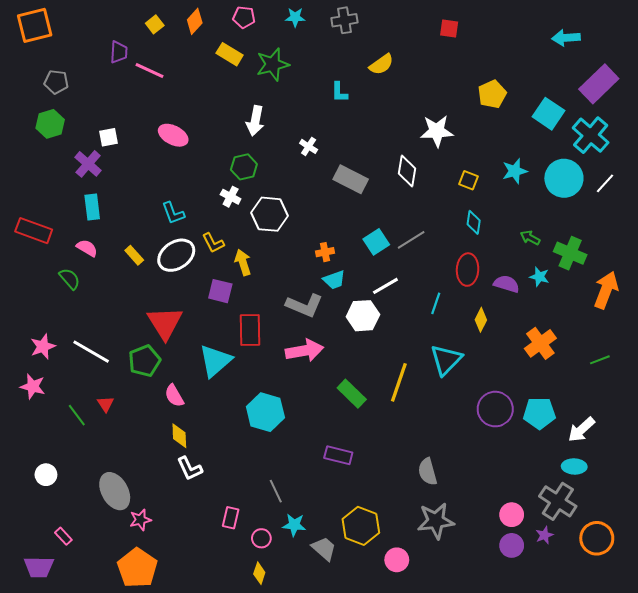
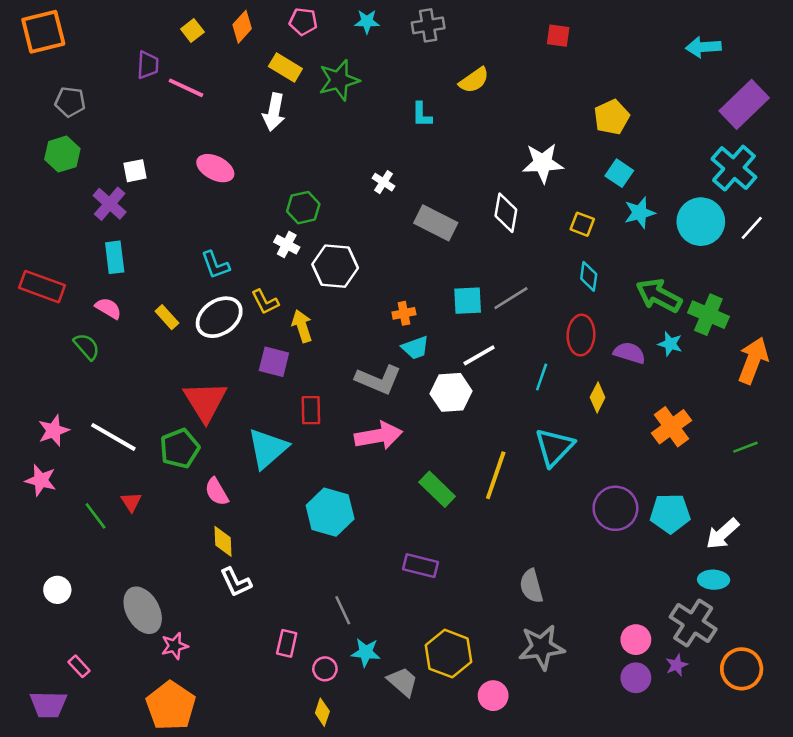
cyan square: (549, 114) -> (619, 173), moved, size x0.7
white arrow: (255, 121) -> (274, 112), moved
green arrow: (530, 238) -> (659, 296), size x1.8
cyan square: (376, 242) -> (468, 301), turned 30
red rectangle: (250, 330) -> (311, 410), size x0.7

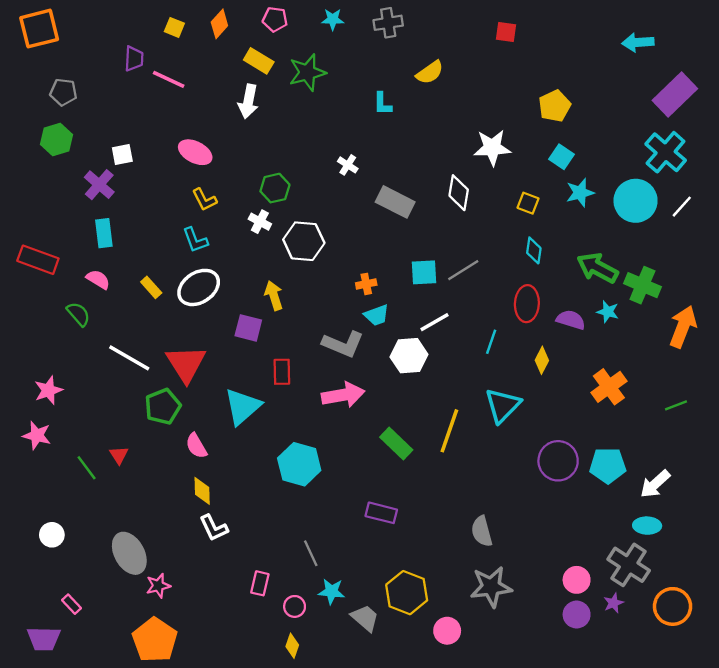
yellow square: (192, 30) -> (174, 27), turned -30
yellow L-shape: (265, 302) -> (204, 200), moved
white line: (113, 437) -> (129, 358), moved

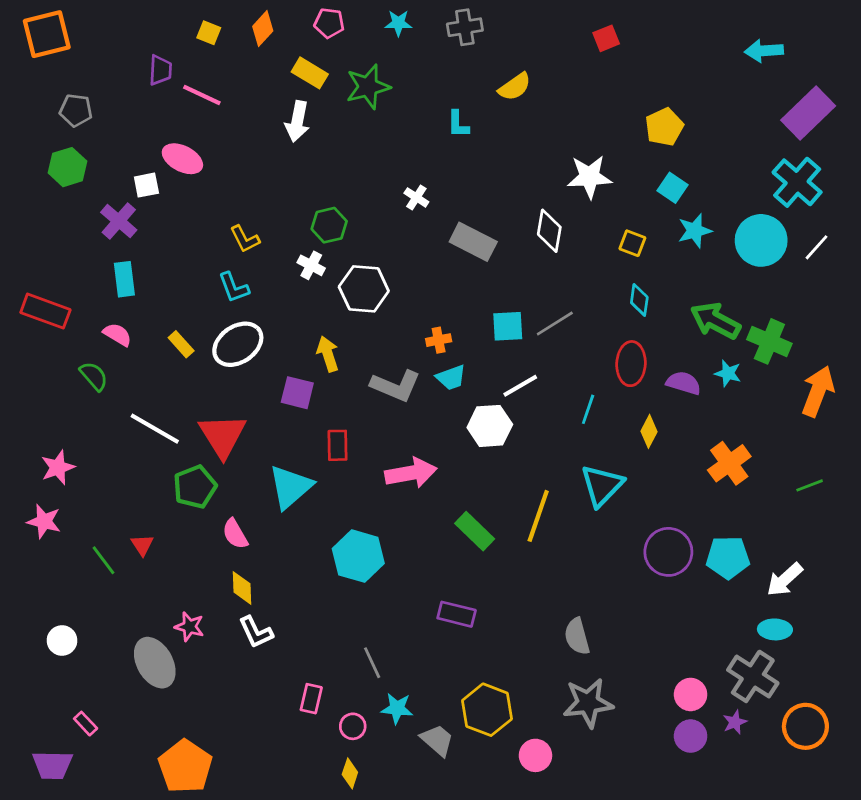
red square: (506, 32) -> (606, 38), turned -30
pink ellipse: (195, 152) -> (182, 159), moved
gray L-shape: (343, 344) -> (396, 386), moved
pink star: (158, 586) -> (189, 627), moved, turned 30

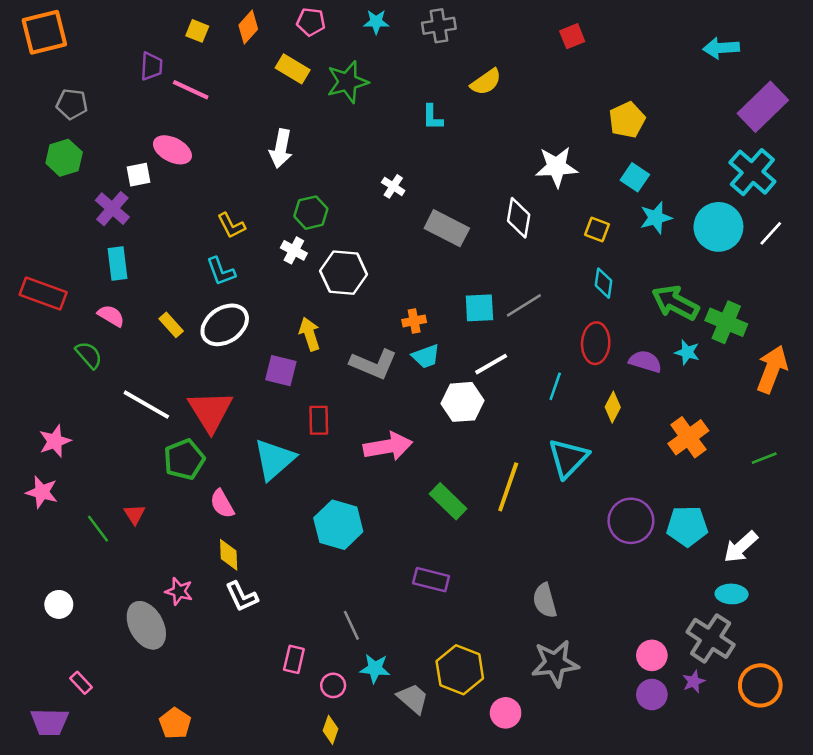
white arrow: (297, 121) -> (281, 149), moved
orange pentagon: (185, 766) -> (175, 723), size x0.6

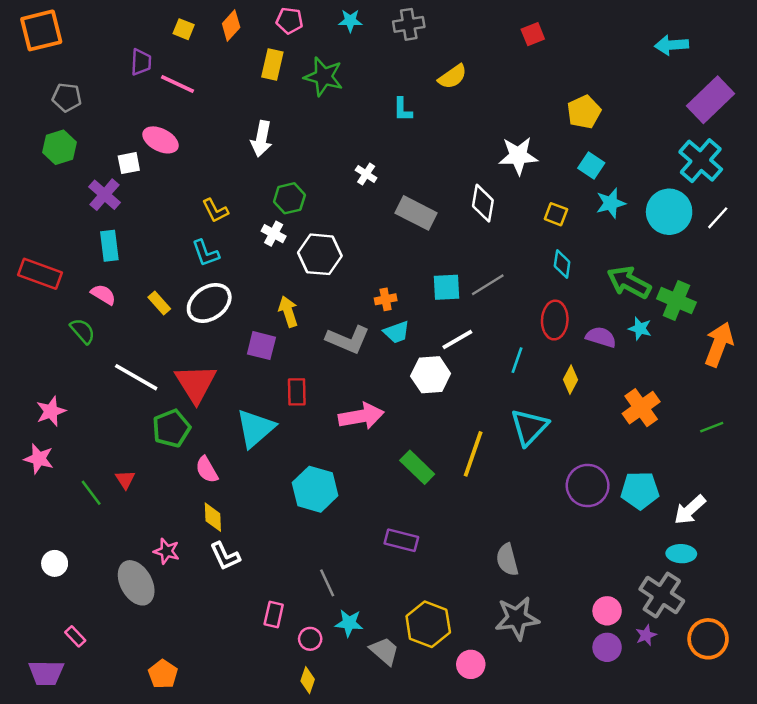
yellow rectangle: (293, 69) -> (272, 64), turned 72
green star: (347, 82) -> (324, 77), turned 30

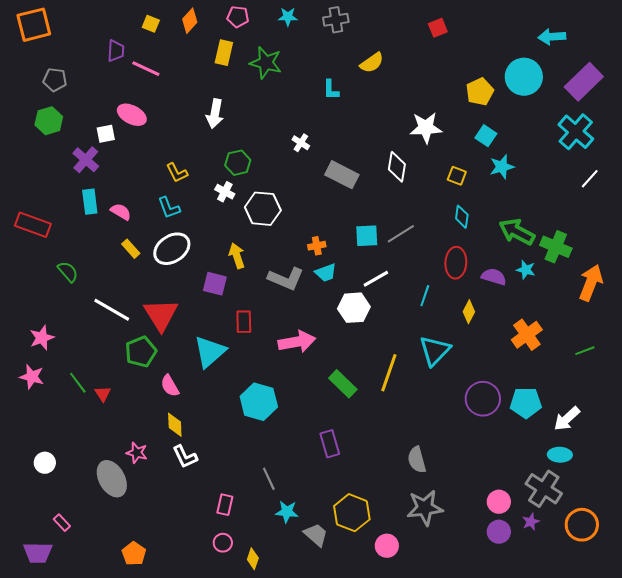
cyan circle: (669, 212) -> (524, 77), moved
pink semicircle: (103, 294) -> (121, 212), moved
green line: (91, 493) -> (78, 383), moved
purple rectangle: (401, 540) -> (330, 444), turned 60
pink circle: (310, 639) -> (223, 543), moved

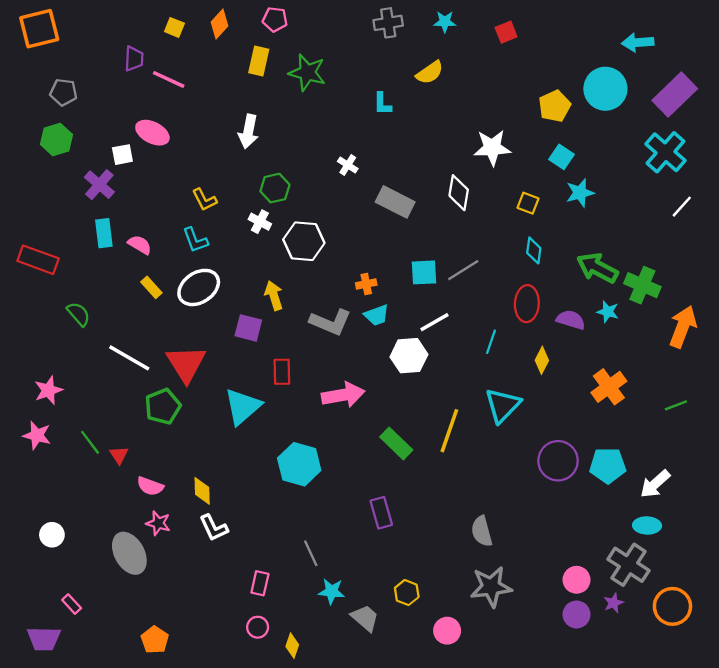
cyan star: (288, 17) -> (445, 22), moved
pink semicircle: (170, 386) -> (150, 486), moved, turned -40
yellow hexagon: (352, 513) -> (407, 593), size x0.6

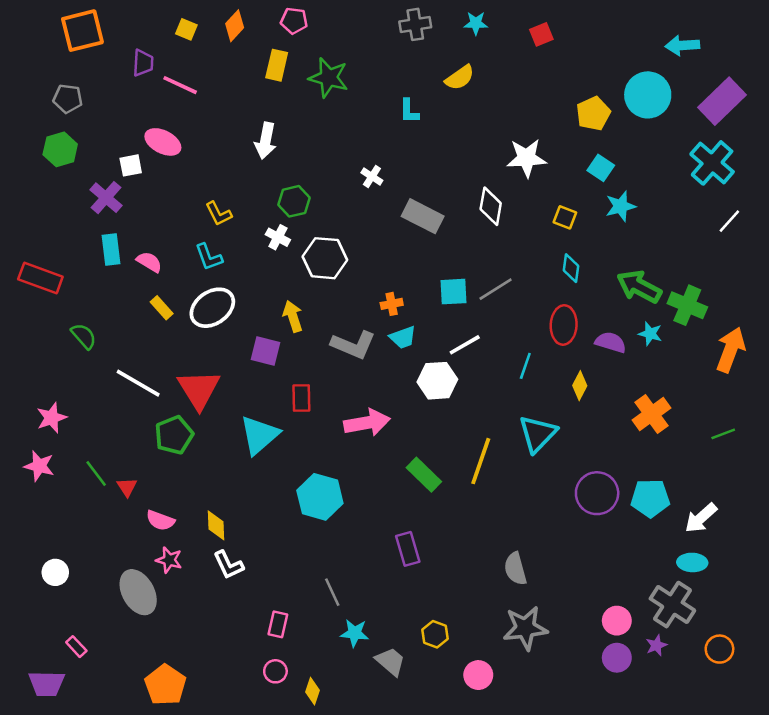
orange square: (39, 29) -> (82, 31), moved
orange circle: (672, 606) -> (719, 649), size x0.7
orange pentagon: (155, 640) -> (165, 685), size x1.4

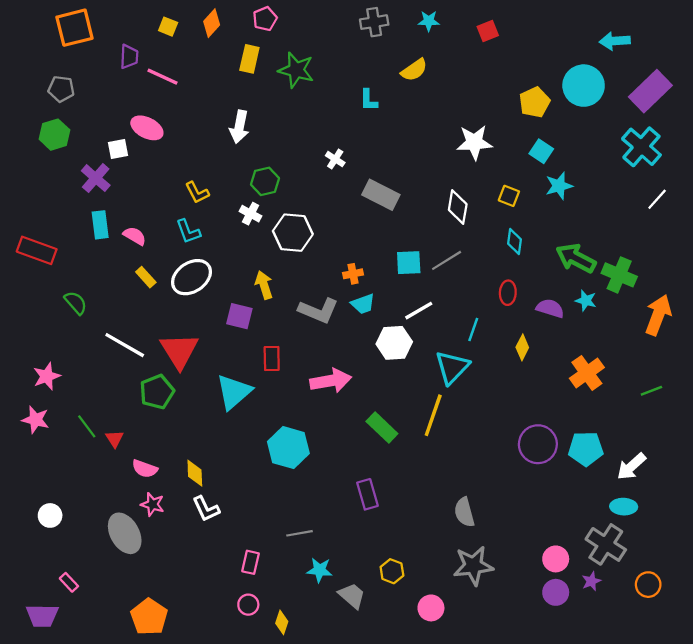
pink pentagon: (294, 21) -> (265, 19), turned -30
white diamond: (491, 206) -> (458, 207), moved
red ellipse: (564, 325) -> (508, 293), size x0.7
cyan triangle: (538, 434) -> (452, 367), moved
gray line: (332, 592) -> (300, 533), turned -75

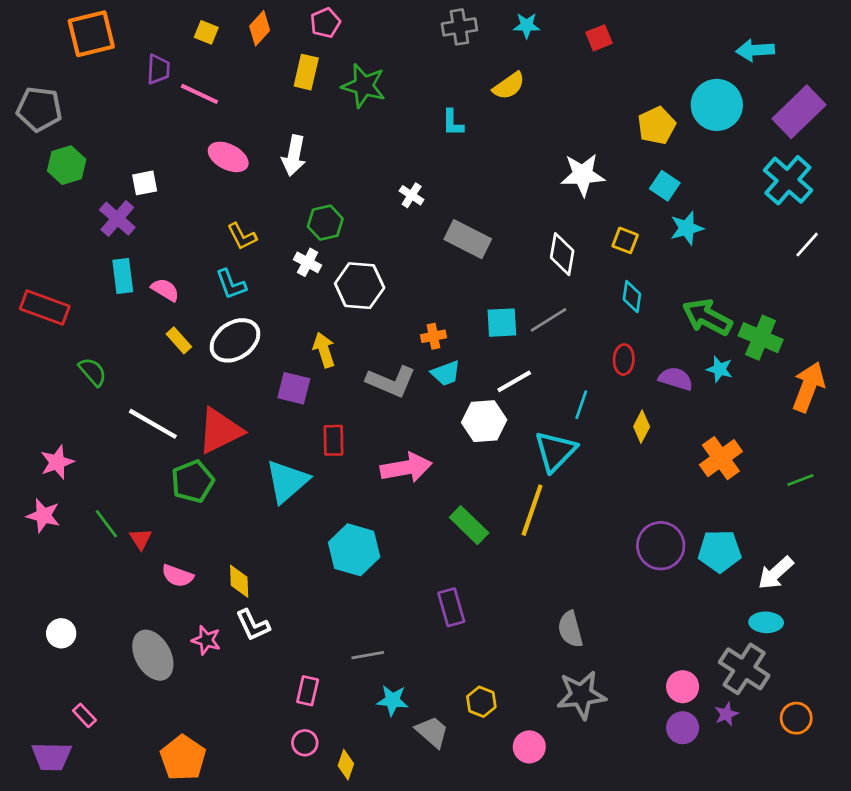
gray pentagon: (61, 89) -> (39, 109), moved, size x1.4
pink ellipse: (147, 128) -> (228, 157), moved
red triangle: (179, 351) -> (220, 431), turned 36
pink star: (152, 504) -> (206, 640), moved

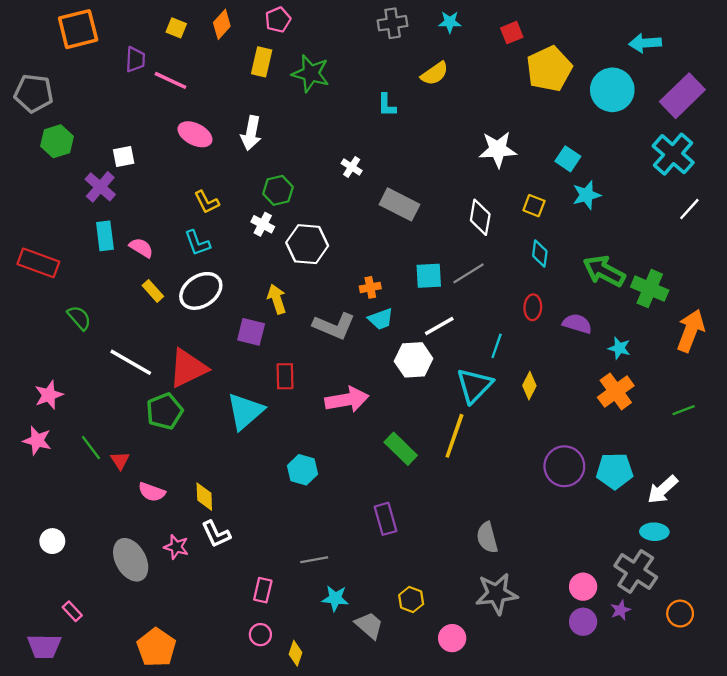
yellow pentagon: (657, 125) -> (549, 69), moved, size x1.4
cyan star: (720, 369) -> (619, 348), moved
yellow diamond: (642, 427) -> (529, 386), moved
cyan hexagon: (354, 550) -> (303, 470), size x0.7

